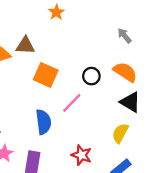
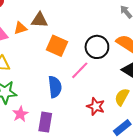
black circle: (91, 76) -> (97, 47), size x1.5
red star: (81, 155) -> (96, 106), moved

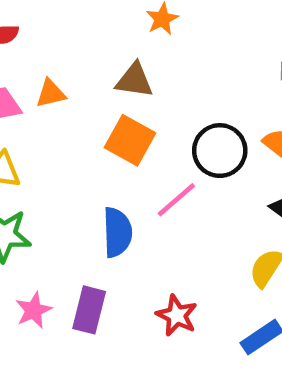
brown triangle: (39, 20) -> (134, 80), moved
red star: (96, 106) -> (177, 315), moved
pink star: (20, 114) -> (34, 310), moved

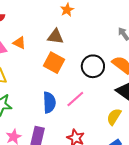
orange triangle: (51, 93) -> (19, 43), turned 40
pink line: (176, 200) -> (75, 99), moved

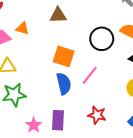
orange square: (54, 63) -> (64, 56), moved

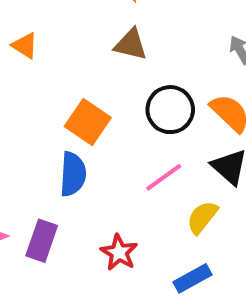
brown triangle: (58, 15) -> (131, 44), moved
pink line: (90, 75) -> (164, 177), moved

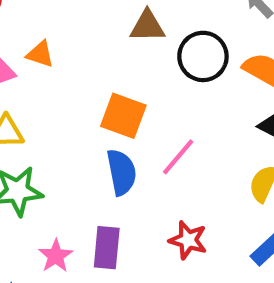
black circle: (170, 110) -> (203, 56), moved
pink line: (164, 177) -> (178, 157), moved

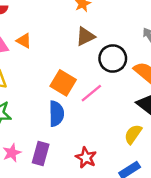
brown triangle: (147, 26) -> (85, 36), turned -36
pink line: (178, 157) -> (91, 93), moved

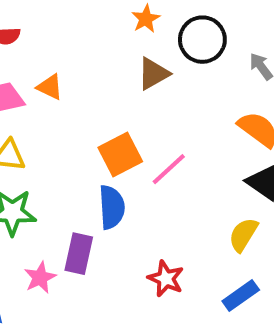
black circle: (113, 58) -> (202, 40), moved
orange square: (63, 83) -> (120, 154), turned 35
purple rectangle: (41, 153) -> (79, 254), moved

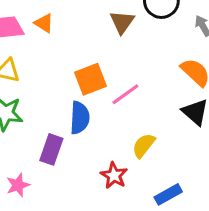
brown triangle: (153, 74) -> (122, 22), turned -32
yellow semicircle: (243, 235) -> (144, 145), moved
pink star: (40, 278) -> (18, 185), moved

